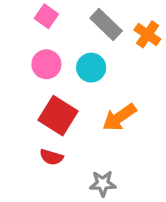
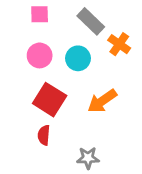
pink square: (46, 16) -> (40, 14), turned -36
orange cross: (147, 34) -> (119, 44), moved
red semicircle: (51, 157) -> (44, 135), turned 78

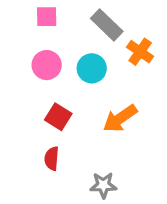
red square: (50, 100) -> (58, 117), size x0.7

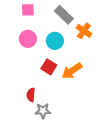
red square: (58, 117) -> (49, 67), moved
gray star: (103, 185) -> (43, 111), moved

